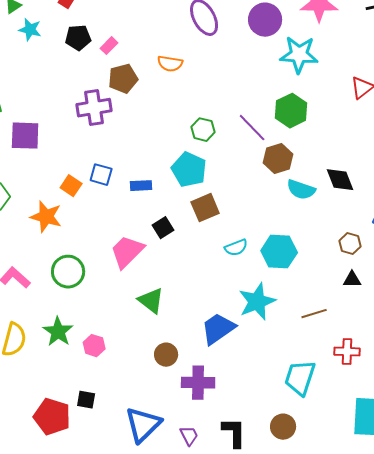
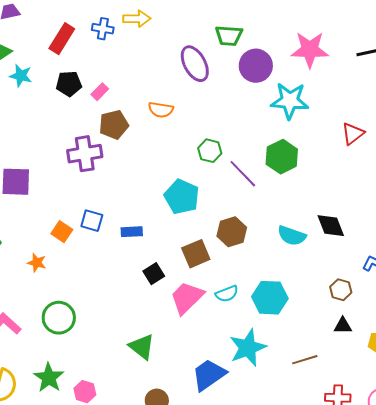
green hexagon: (203, 130) -> (210, 151), moved
brown hexagon: (278, 159) -> (232, 232), moved
cyan pentagon: (189, 170) -> (182, 197), moved
orange star: (46, 217) -> (37, 263), size x0.6
pink trapezoid: (127, 252) -> (187, 298), moved

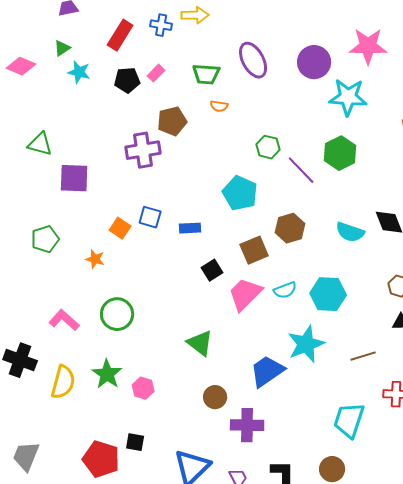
green trapezoid: (229, 36) -> (206, 74), moved
pink rectangle: (100, 92) -> (156, 73), moved
orange semicircle: (161, 110) -> (219, 106), size x0.7

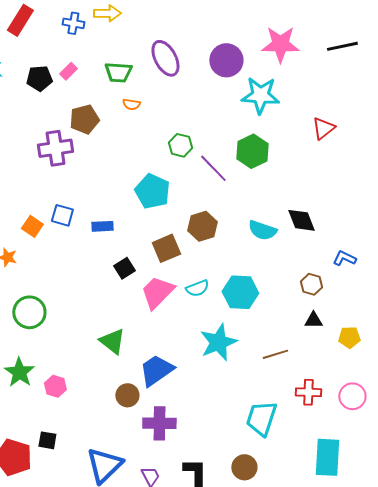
red rectangle: (120, 35) -> (20, 20), moved
blue trapezoid: (267, 371) -> (156, 370), moved

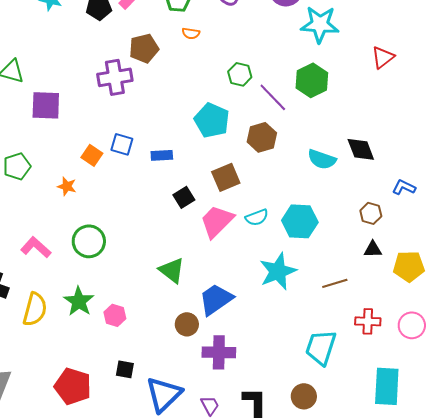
brown hexagon: (202, 226) -> (262, 137), moved
yellow pentagon: (349, 337) -> (409, 266), size x1.4
black square: (47, 440) -> (125, 369), moved

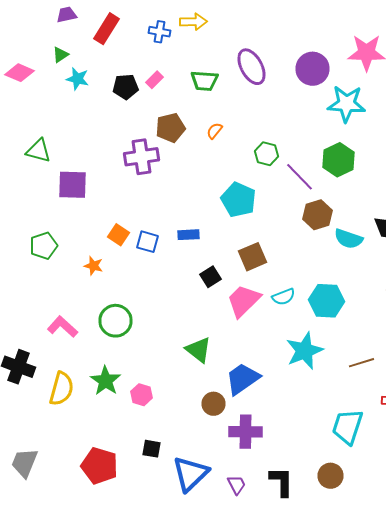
orange semicircle: (191, 33) -> (214, 131), moved, turned 120
brown hexagon: (262, 137) -> (318, 215), moved
blue square: (122, 144) -> (148, 242), moved

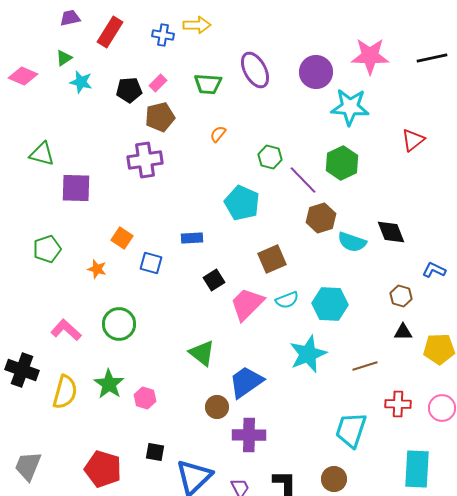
brown pentagon: (170, 128) -> (160, 117), moved
blue square: (148, 242) -> (151, 263), moved
brown square: (252, 257) -> (272, 259), moved

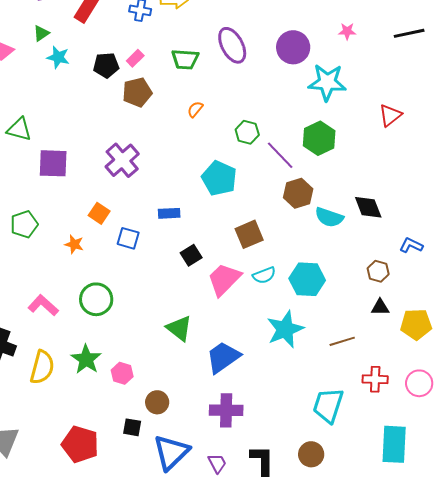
pink star: (370, 56) -> (347, 31), size x0.5
purple cross: (145, 160) -> (122, 160), moved, turned -32
brown circle: (217, 407) -> (157, 402), moved

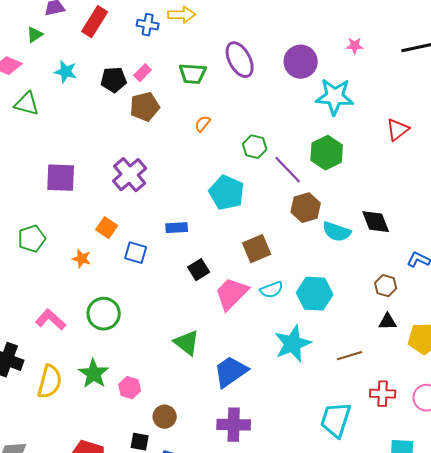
green triangle: (41, 33) -> (35, 35), moved
green triangle: (19, 129) -> (27, 104), moved

